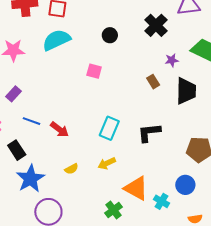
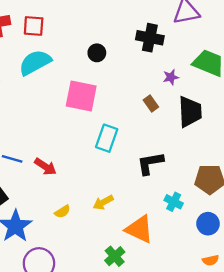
black cross: (156, 25) -> (150, 38), turned -30
pink square: (94, 71) -> (81, 96), size x1.8
cyan rectangle: (109, 128) -> (107, 138), moved
blue circle: (185, 185) -> (208, 224), moved
cyan cross: (161, 201) -> (174, 202), moved

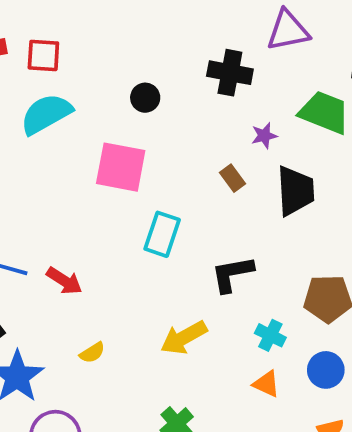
yellow arrow: (103, 202) -> (184, 338), moved, size x1.4
orange triangle: (139, 229) -> (266, 384), moved, size x0.6

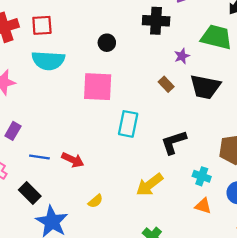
cyan semicircle: (46, 114) -> (48, 61), turned -140
black trapezoid: (295, 191) -> (205, 87), turned 112

